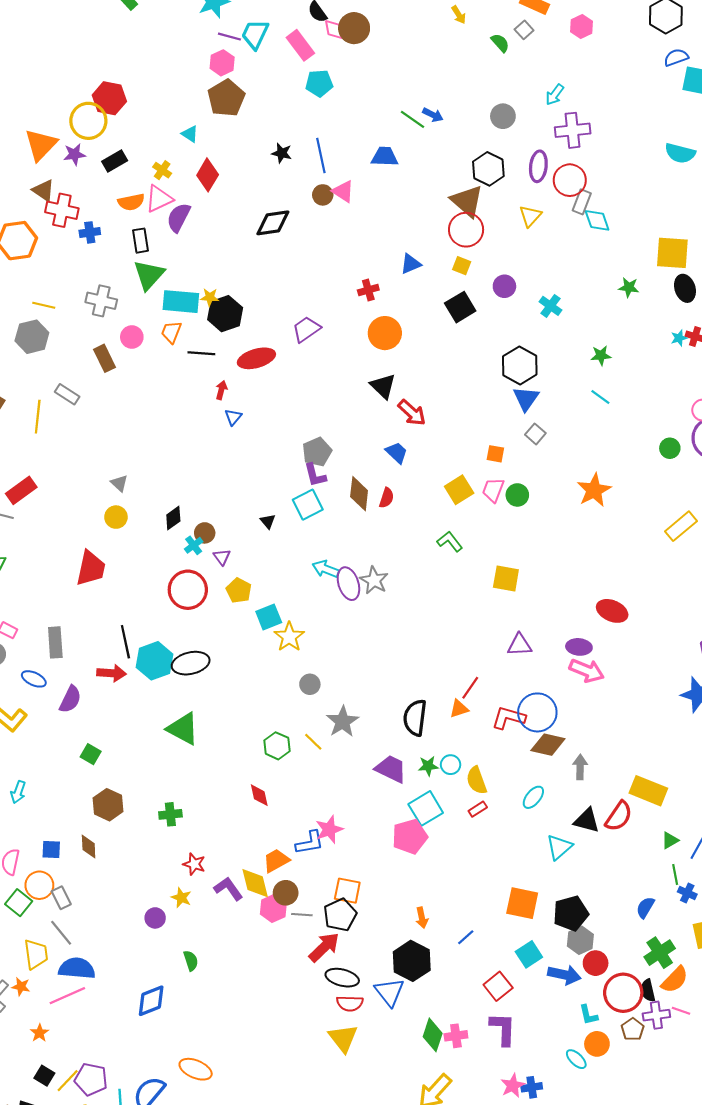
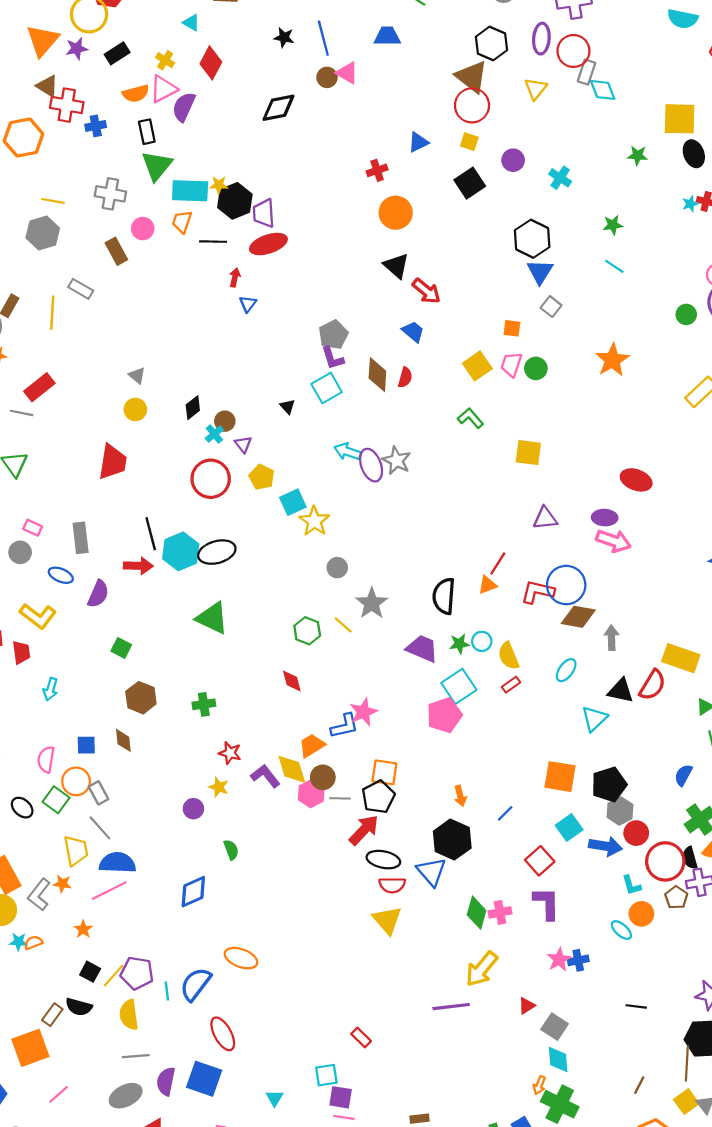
purple trapezoid: (306, 329) -> (264, 213), moved, turned -56

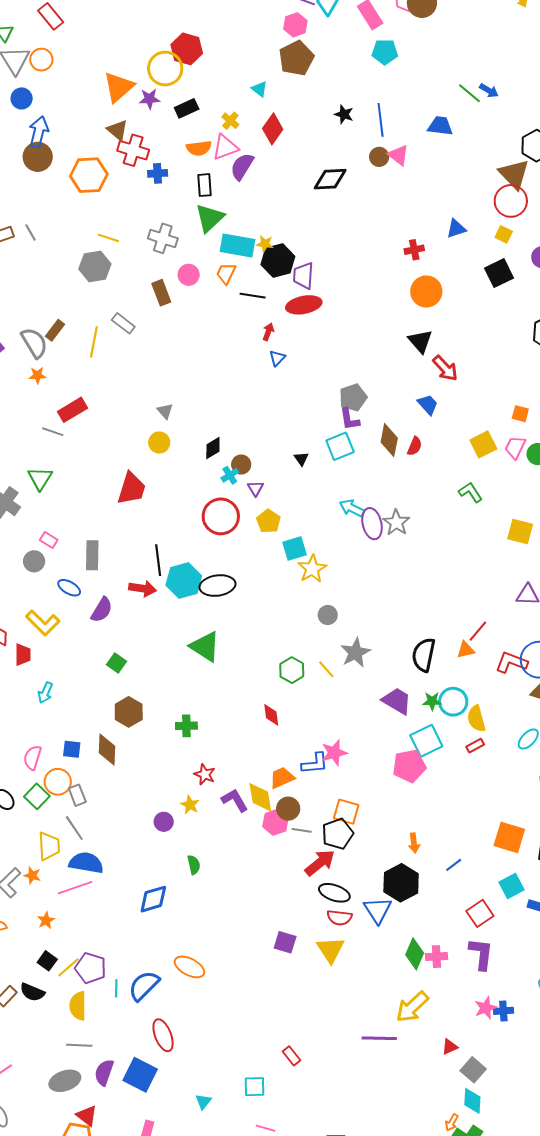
cyan circle: (482, 641) -> (453, 702), size x1.5
brown diamond: (123, 740) -> (107, 749), size x1.4
purple square: (341, 1097) -> (285, 942), moved

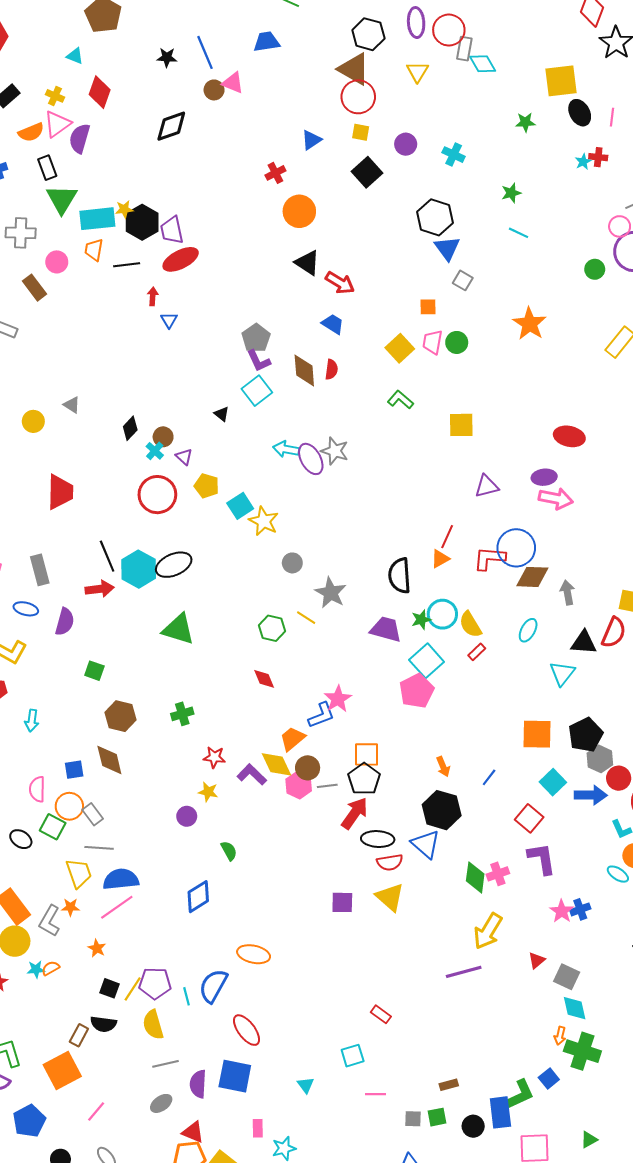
yellow circle: (159, 443) -> (33, 421), moved
gray line: (74, 828) -> (99, 848), turned -36
gray ellipse: (65, 1081) -> (161, 1103), size x0.7

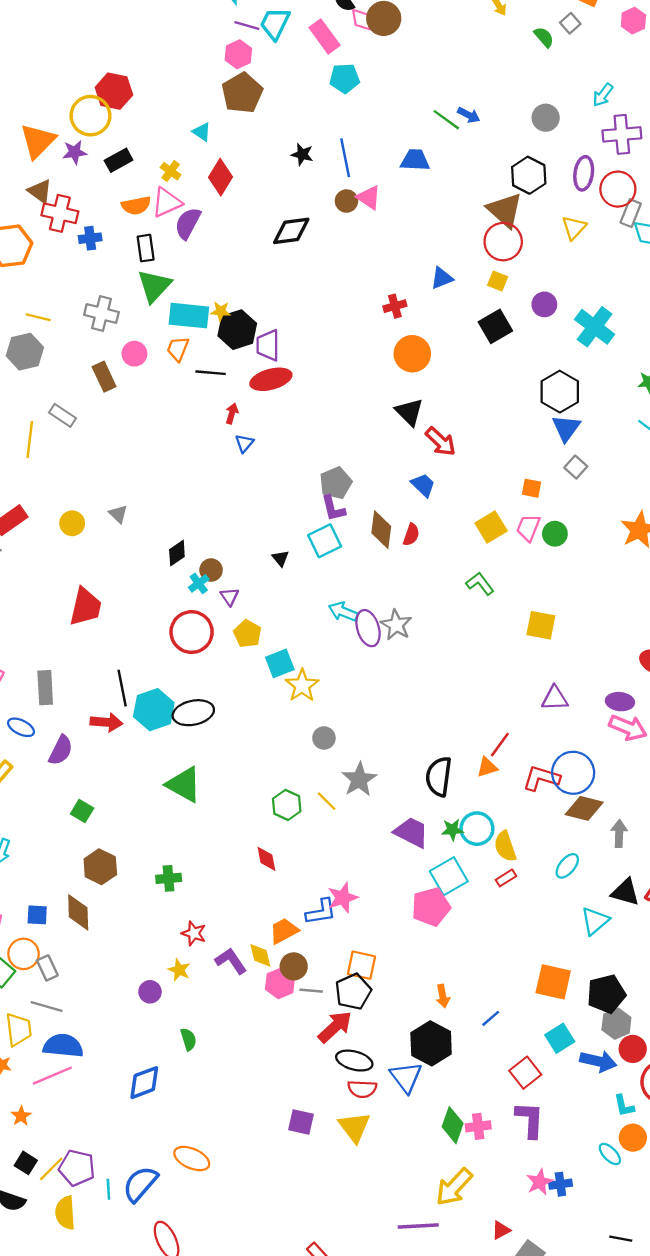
cyan cross: (454, 155) -> (595, 327), size x1.6
yellow diamond: (276, 764) -> (260, 955), size x0.7

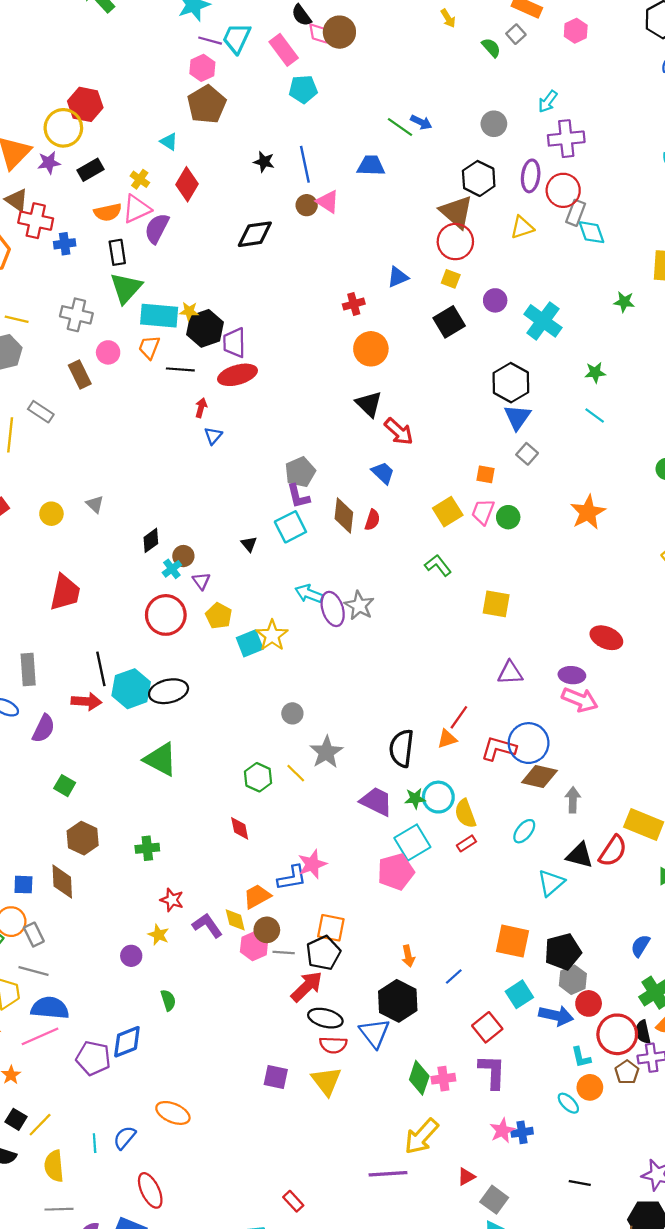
yellow triangle: (574, 228) -> (522, 227), turned 30
yellow star: (302, 686) -> (272, 635), moved
purple pentagon: (77, 1168) -> (93, 1058), moved
blue semicircle: (140, 1184) -> (125, 1138), size x0.7

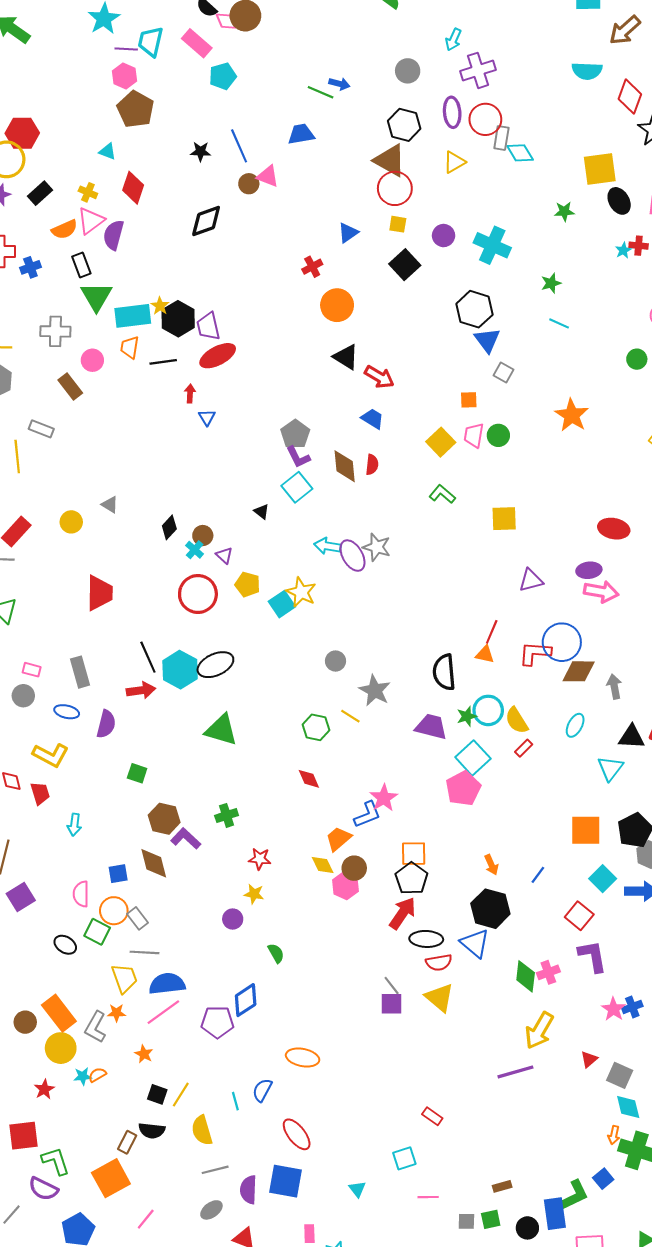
yellow star: (189, 311) -> (160, 306), turned -30
orange triangle: (447, 739) -> (485, 654), turned 42
purple L-shape: (207, 925) -> (186, 839), moved
gray line: (284, 953) -> (392, 986), moved, turned 60

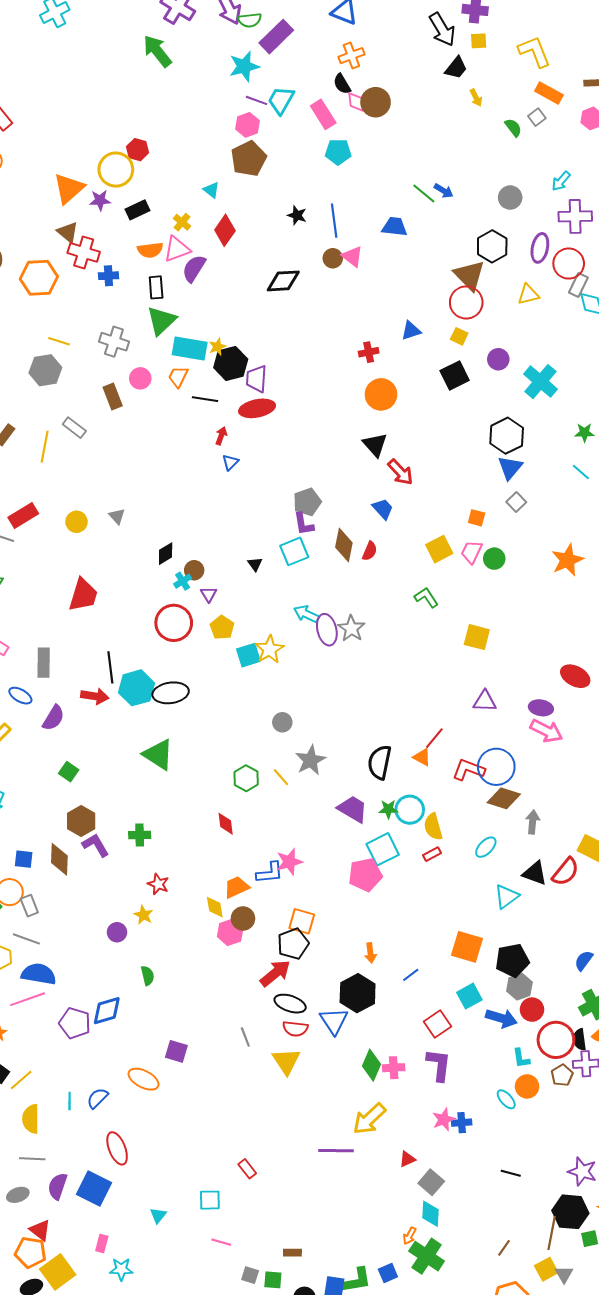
red hexagon: (22, 133) -> (138, 150), size x0.7
purple square: (391, 1004) -> (176, 1051), moved

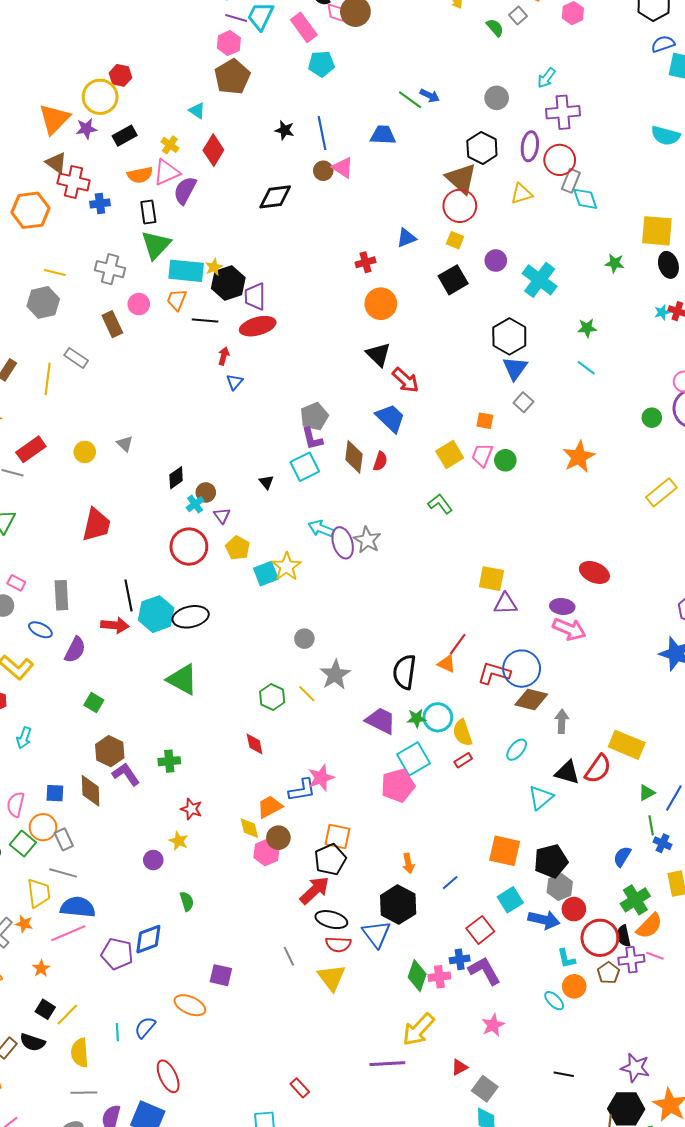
blue trapezoid: (383, 509) -> (390, 418), size x1.4
yellow square: (477, 637) -> (491, 579), moved
purple L-shape: (439, 1065) -> (484, 971), turned -32
blue cross: (462, 1123) -> (460, 959), moved

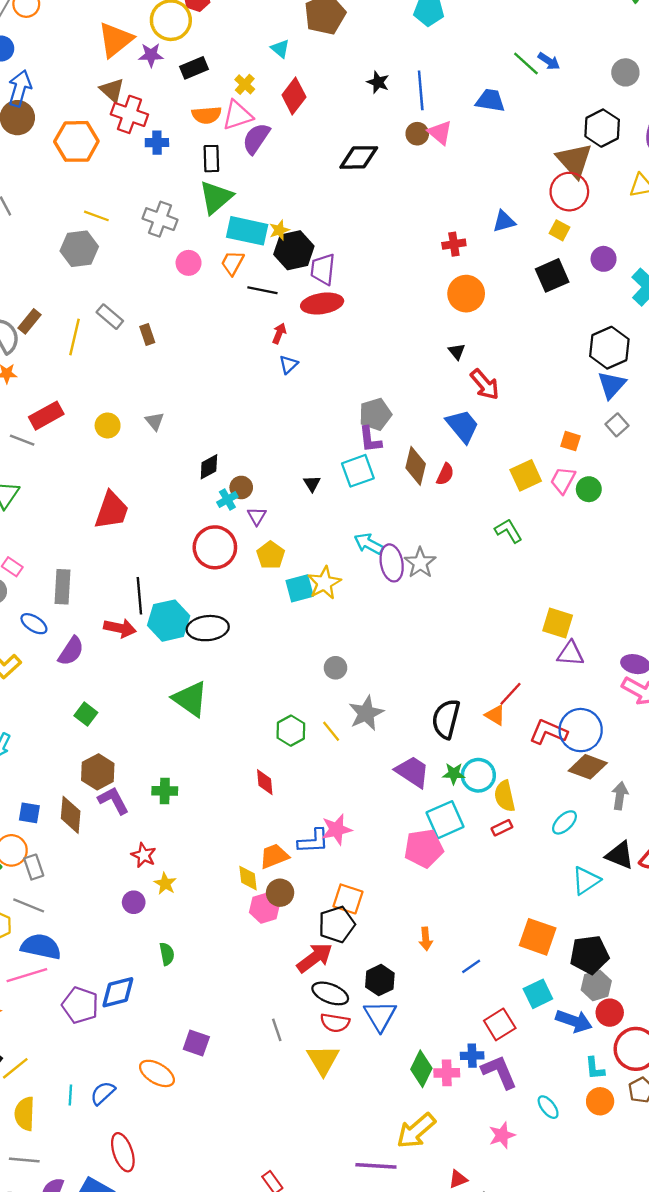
brown rectangle: (112, 324) -> (147, 335), moved, size x0.7
black triangle: (378, 354) -> (457, 351), size x0.6
red star: (191, 809) -> (144, 855), moved
black hexagon: (398, 905) -> (380, 980), moved, size x0.7
cyan ellipse: (554, 1001) -> (548, 1107), moved

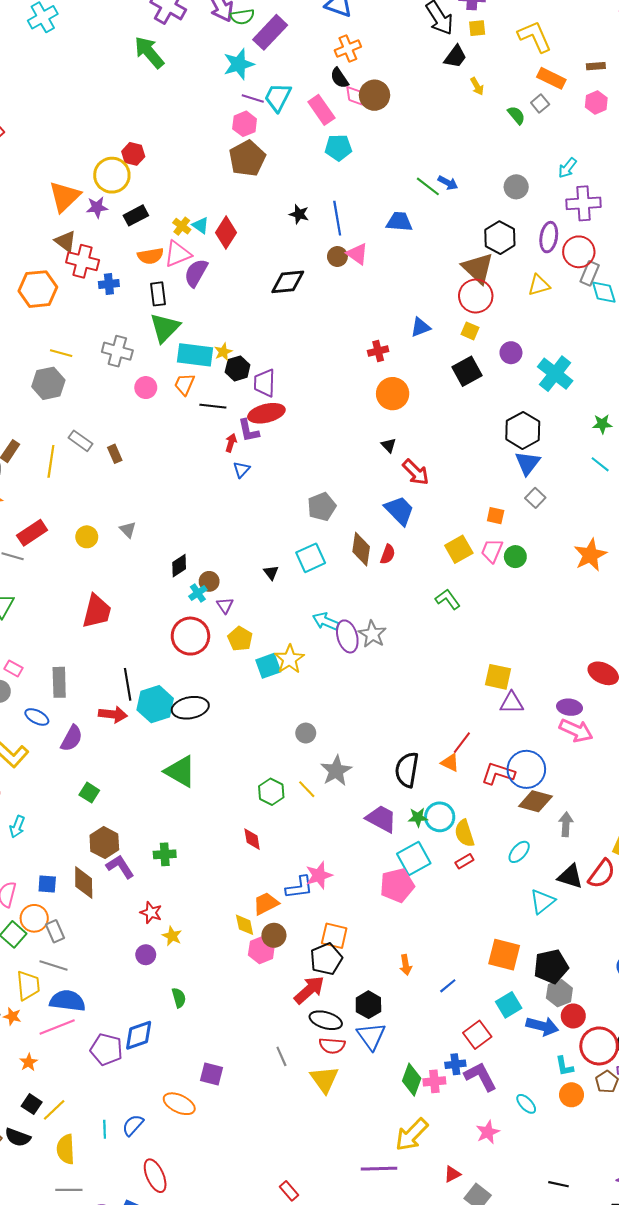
cyan triangle: (280, 49) -> (201, 225), moved
black hexagon: (294, 250) -> (238, 368), size x0.7
purple L-shape: (370, 440) -> (249, 431), moved

